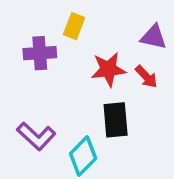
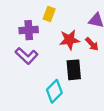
purple L-shape: (36, 136) -> (27, 56), moved

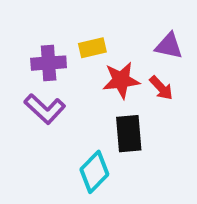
yellow rectangle: (49, 14) -> (92, 48), moved, turned 56

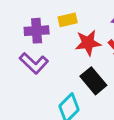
black rectangle: (129, 134) -> (93, 81), turned -35

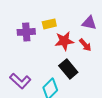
purple L-shape: (34, 63) -> (20, 81), moved

